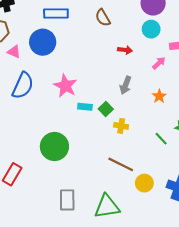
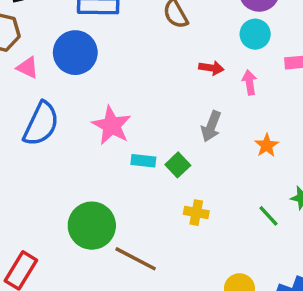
pink arrow: (159, 63) -> (250, 82), moved, turned -56
yellow cross: (121, 126) -> (196, 213), moved
brown line: (121, 164) -> (136, 259), moved

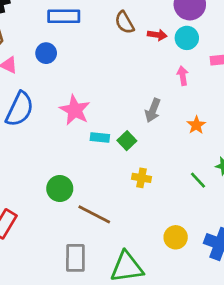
blue circle: (75, 53) -> (46, 53), size x0.6
red arrow: (211, 68) -> (157, 35), moved
green circle: (92, 226) -> (60, 189), size x0.7

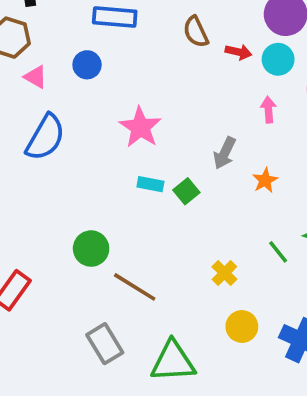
pink star: (75, 110) -> (140, 127), moved
orange star: (196, 125) -> (265, 180), moved
yellow cross: (141, 178) -> (224, 273), moved, turned 30
gray rectangle: (75, 258) -> (105, 344), turned -36

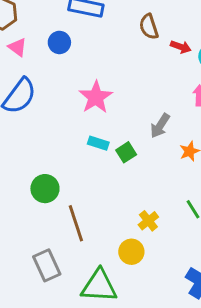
brown line: (135, 287) -> (76, 223), turned 33
yellow circle: (242, 327) -> (131, 252), moved

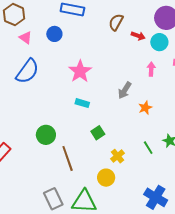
brown semicircle: (149, 27) -> (116, 22), turned 48
green square: (126, 152) -> (98, 133), moved
gray rectangle: (47, 265) -> (53, 199), moved

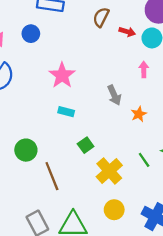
gray arrow: (125, 90) -> (114, 95), turned -54
yellow cross: (118, 156) -> (109, 171), size x1.6
yellow circle: (106, 178) -> (114, 210), moved

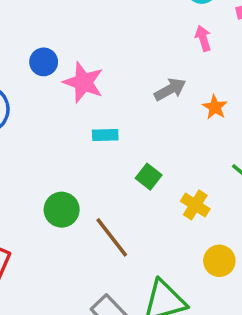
blue circle: (31, 34) -> (44, 62), moved
gray arrow: (114, 95) -> (170, 89), turned -78
yellow cross: (109, 171) -> (195, 205), size x0.7

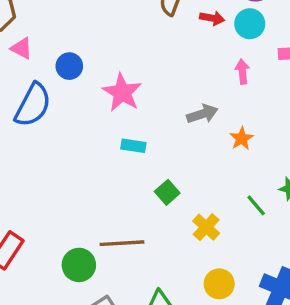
blue circle: (44, 62) -> (69, 66), moved
green circle: (62, 210) -> (79, 265), moved
brown line: (112, 237) -> (122, 243), turned -66

